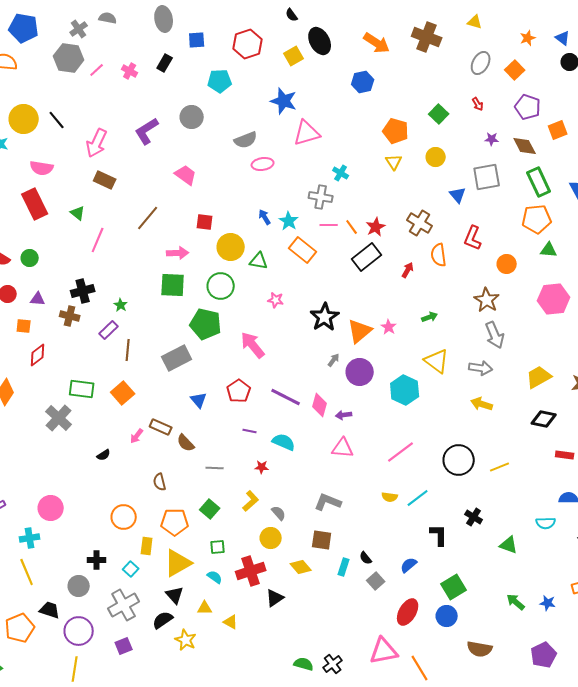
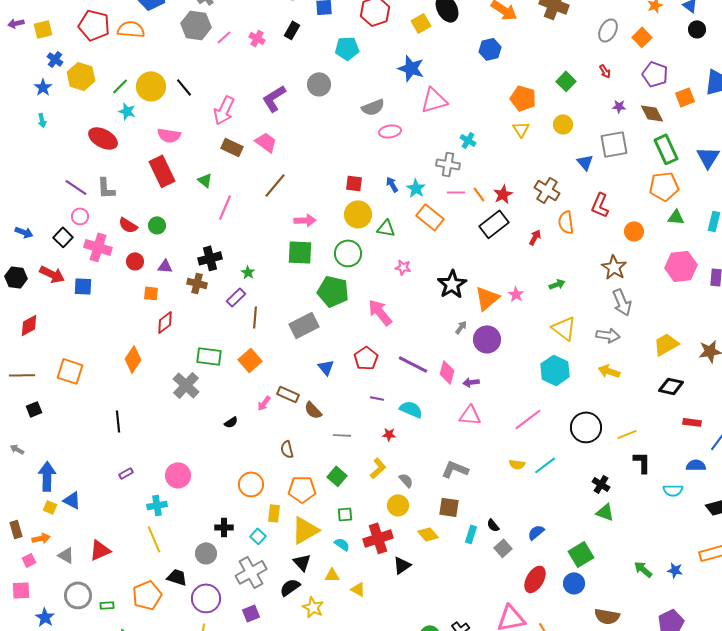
pink trapezoid: (186, 175) -> (266, 142), moved
red square: (205, 222) -> (354, 183), moved
cyan hexagon: (405, 390) -> (555, 370), moved
black L-shape: (439, 535) -> (642, 462), moved
green triangle: (509, 545) -> (605, 512), moved

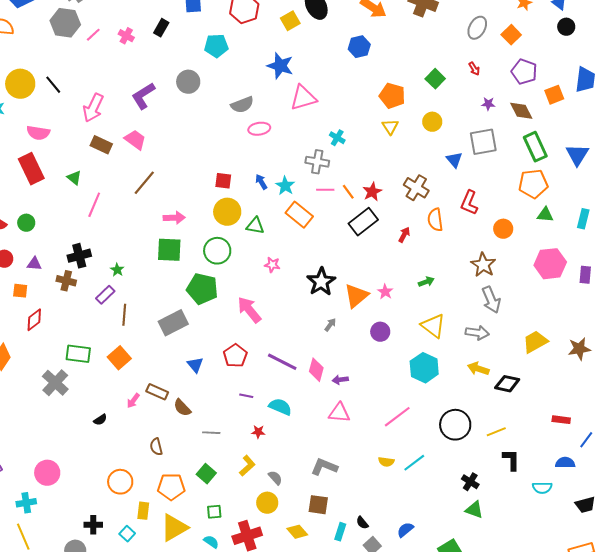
purple circle: (487, 339) -> (380, 332), moved, size x0.7
black diamond: (671, 386) -> (507, 384), moved

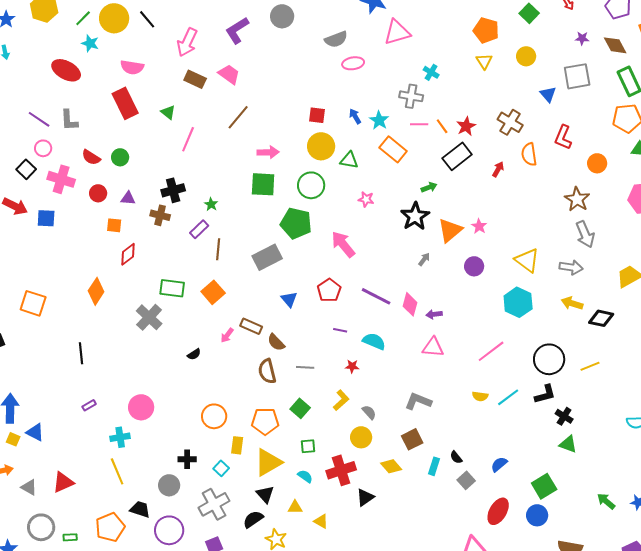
green arrow: (426, 282) -> (429, 187), moved
brown semicircle: (156, 447) -> (267, 371), moved, size x1.4
black L-shape: (511, 460) -> (545, 394), moved, turned 75
brown square: (318, 505) -> (412, 439), turned -35

